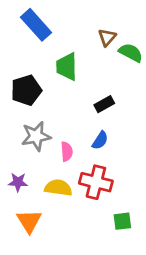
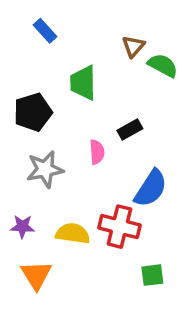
blue rectangle: (36, 25) -> (45, 31), size x0.6
blue semicircle: (100, 140) -> (151, 188), moved, size x1.6
pink semicircle: (67, 152) -> (97, 152), moved

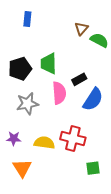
blue rectangle: (45, 31) -> (27, 19), turned 48
green trapezoid: (83, 83) -> (49, 63), moved
pink semicircle: (97, 152) -> (59, 93), size x1.5
blue semicircle: (151, 188) -> (93, 99), moved

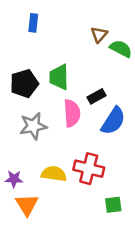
purple star: (14, 138) -> (14, 179), moved

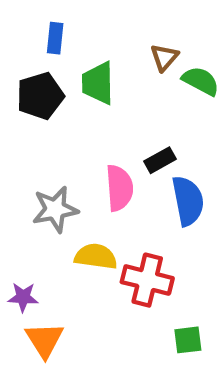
green trapezoid: (59, 77) -> (98, 83), moved
black pentagon: (24, 83) -> (40, 96), moved
blue semicircle: (113, 121) -> (188, 201), turned -44
yellow semicircle: (54, 174) -> (96, 256), moved

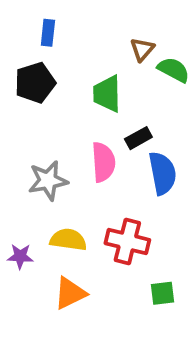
green trapezoid: (98, 83) -> (107, 94), moved
yellow semicircle: (96, 256) -> (68, 240), moved
orange triangle: (44, 340) -> (70, 293), moved, turned 36

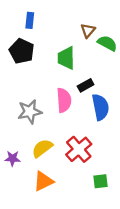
black pentagon: (35, 83) -> (22, 51), turned -30
yellow semicircle: (68, 240) -> (42, 148), turned -45
red cross: (127, 242) -> (79, 149), turned 35

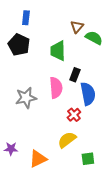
black rectangle: (86, 85) -> (75, 75), turned -40
yellow semicircle: (42, 148) -> (67, 140), moved
red cross: (79, 149) -> (74, 115), moved, size x0.6
purple star: (13, 158) -> (11, 149), moved

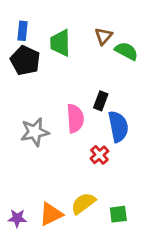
blue rectangle: (26, 18) -> (23, 31), moved
green trapezoid: (58, 51) -> (60, 43), moved
yellow semicircle: (67, 140) -> (83, 203), moved
purple star: (11, 149) -> (17, 218), moved

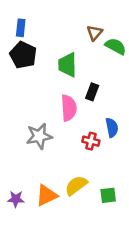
green trapezoid: (60, 43) -> (68, 65), moved
blue semicircle: (118, 127) -> (112, 128), moved, size x0.7
gray star: (35, 132) -> (39, 136), moved
red cross: (99, 155) -> (91, 141), turned -35

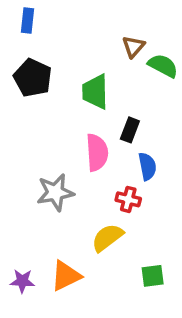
blue rectangle: (21, 28) -> (27, 20), moved
blue semicircle: (112, 128) -> (147, 166), moved
yellow semicircle: (76, 185) -> (107, 238), moved

